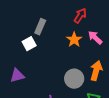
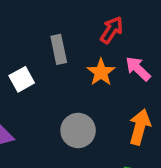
gray rectangle: (40, 27) -> (59, 49), moved, turned -35
gray circle: (74, 79) -> (78, 130), moved

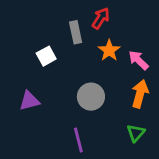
red arrow: (112, 30) -> (101, 18), moved
pink arrow: (138, 69) -> (139, 60), moved

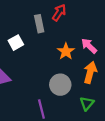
orange star: (109, 50) -> (66, 51), moved
gray circle: (91, 97) -> (60, 85), moved

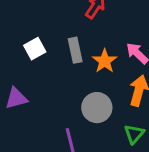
gray rectangle: (39, 24) -> (75, 50), moved

